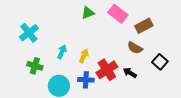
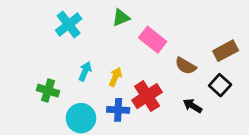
pink rectangle: (118, 14) -> (153, 40), moved
brown rectangle: (144, 26) -> (226, 51), moved
cyan cross: (29, 33) -> (69, 25), moved
black arrow: (130, 73) -> (192, 106), moved

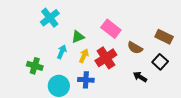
green triangle: (121, 18) -> (78, 37), moved
brown rectangle: (226, 51) -> (164, 37), turned 54
red cross: (147, 96) -> (106, 58), moved

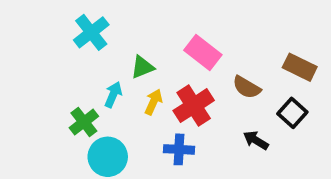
green cross: (35, 66) -> (84, 122), moved, turned 35
blue cross: (86, 80) -> (179, 149), moved

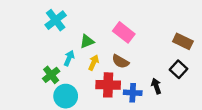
brown semicircle: (247, 87) -> (120, 61), moved
red cross: (194, 106) -> (108, 85), moved, turned 35
black arrow: (256, 140) -> (156, 86), turned 40
blue cross: (179, 149) -> (133, 93), moved

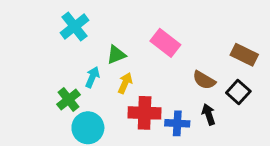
brown semicircle: (120, 61) -> (204, 80), moved

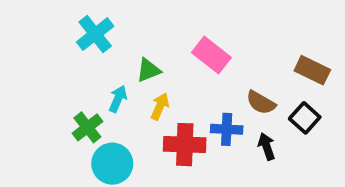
blue cross: (177, 123) -> (227, 129), moved

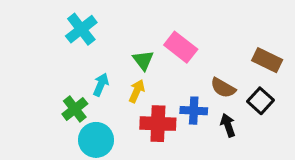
green triangle: (148, 70) -> (143, 60), moved, turned -45

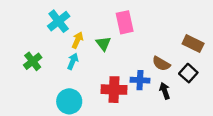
pink rectangle: (181, 47) -> (125, 22), moved, turned 40
yellow arrow: (137, 91) -> (77, 40), moved
green cross: (75, 109) -> (33, 61), moved

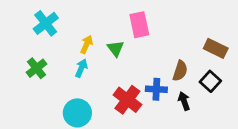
cyan cross: (59, 21) -> (46, 23), moved
brown semicircle: (161, 64) -> (180, 71), turned -102
red cross: (114, 90) -> (127, 100), turned 35

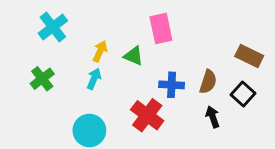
green triangle: (116, 48) -> (134, 56), turned -30
blue cross: (156, 89) -> (172, 85), moved

